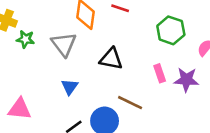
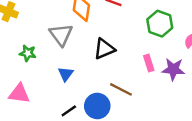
green star: (25, 39) -> (28, 53), moved
black triangle: (111, 59) -> (104, 49), turned -35

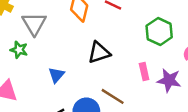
gray triangle: (61, 35) -> (34, 24), moved

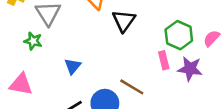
green hexagon: (159, 32) -> (179, 35), moved
black triangle: (99, 53) -> (124, 21), moved, turned -35

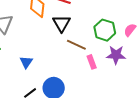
pink rectangle: (164, 60) -> (92, 62), moved
brown line: (132, 87) -> (76, 45), moved

